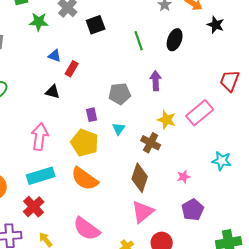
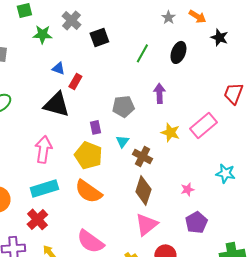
green line: (139, 41) -> (142, 53), turned 48
black triangle: (53, 92) -> (56, 104), size x1.8
brown cross: (151, 143) -> (142, 156), moved

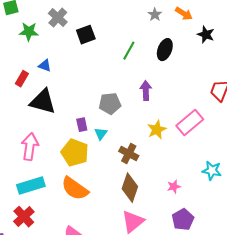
red rectangle: (75, 81) -> (22, 79), moved
yellow star: (170, 132) -> (157, 130), turned 30
cyan triangle: (122, 141) -> (101, 134), moved

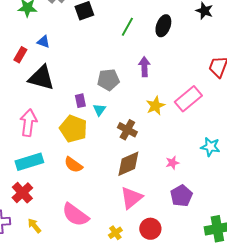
brown diamond: (130, 188) -> (128, 164), turned 48
orange semicircle: (75, 189) -> (73, 165), size x0.7

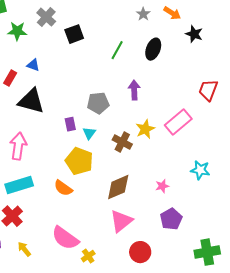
yellow pentagon: (73, 129) -> (79, 161), moved
brown cross: (127, 130) -> (122, 142), moved
yellow cross: (115, 233) -> (88, 256), moved

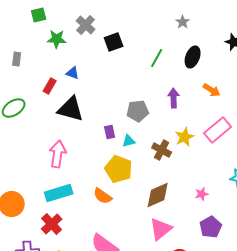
orange arrow: (172, 13) -> (212, 90), moved
cyan triangle: (89, 133) -> (129, 141), turned 40

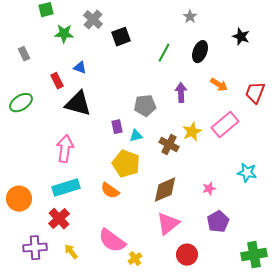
gray rectangle: (17, 59) -> (24, 54), turned -32
red rectangle: (50, 86) -> (57, 81), turned -56

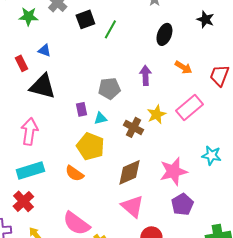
green line: (164, 53) -> (110, 29), moved
pink star: (209, 189) -> (173, 171), size x2.0
pink triangle: (168, 224) -> (132, 206), turned -40

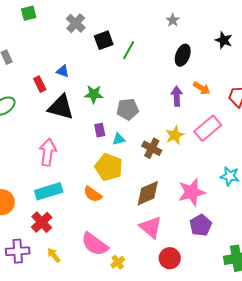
green star: (28, 16) -> (94, 94), moved
purple arrow: (145, 75) -> (177, 96), moved

